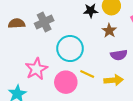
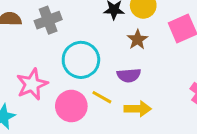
purple semicircle: (119, 55) -> (129, 75), moved

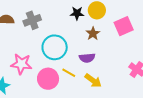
pink star: (32, 84) -> (21, 64), turned 30
yellow arrow: (138, 109) -> (93, 81), turned 36

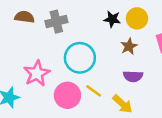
purple semicircle: (87, 58) -> (133, 76), moved
pink star: (21, 64) -> (37, 73), turned 30

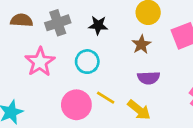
black star: (112, 19) -> (98, 25), moved
cyan circle: (80, 58) -> (87, 62), size x0.7
pink star: (37, 73) -> (40, 62), moved

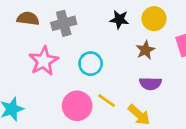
black star: (98, 25) -> (119, 19), moved

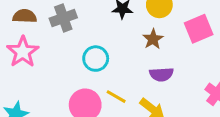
pink star: (44, 61) -> (23, 52), moved

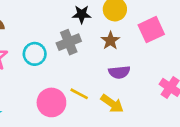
gray cross: (63, 18) -> (69, 42), moved
cyan circle: (96, 59) -> (35, 54), moved

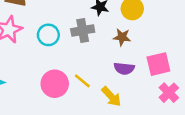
pink square: (151, 30) -> (158, 64), moved
brown star: (110, 41) -> (122, 37), turned 30

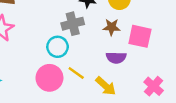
cyan circle: (48, 35) -> (58, 47), moved
pink square: (158, 64) -> (140, 36), moved, turned 30
pink cross: (169, 93) -> (154, 86), moved

